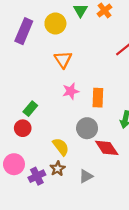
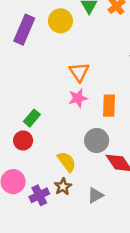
orange triangle: (63, 59) -> (79, 72), moved

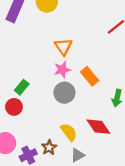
orange rectangle: (109, 106) -> (90, 76), turned -42
gray circle: (97, 140) -> (64, 93), moved
yellow semicircle: (67, 162) -> (69, 132), moved

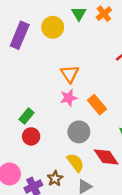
gray circle: (64, 93) -> (79, 132), moved
red circle: (14, 107) -> (31, 136), moved

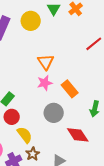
yellow semicircle: (75, 163) -> (25, 135), moved

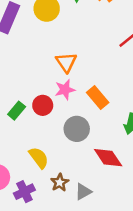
red circle: (12, 117) -> (43, 105), moved
brown star: (33, 154) -> (60, 182), moved

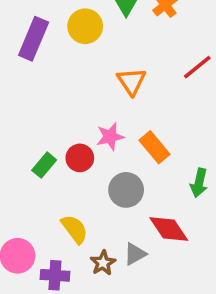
orange triangle: (66, 62) -> (131, 81), moved
purple cross: (24, 192) -> (55, 275), turned 30
gray triangle: (83, 192) -> (135, 254), moved

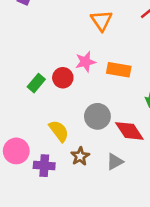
orange rectangle: (155, 147) -> (119, 70), turned -40
gray circle: (126, 190) -> (97, 116), moved
gray triangle: (135, 254) -> (115, 162), moved

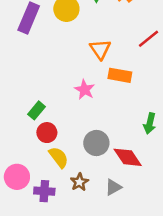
pink star: (85, 62) -> (85, 90), turned -30
orange rectangle: (119, 70) -> (120, 75), moved
red circle: (63, 78) -> (47, 133), moved

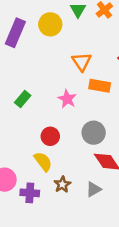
green rectangle: (36, 110) -> (23, 99), moved
red circle: (47, 133) -> (50, 136), moved
gray circle: (96, 143) -> (94, 133), moved

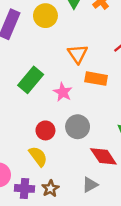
green rectangle: (23, 99) -> (31, 80), moved, size x1.5
gray circle: (94, 133) -> (78, 127), moved
brown star: (62, 184) -> (50, 188), moved

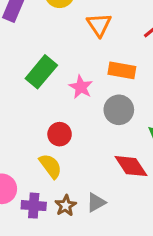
orange triangle: (78, 54) -> (99, 25), moved
gray circle: (78, 127) -> (119, 110), moved
gray triangle: (90, 185) -> (96, 203), moved

